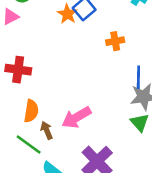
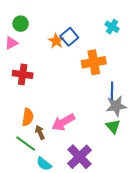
orange cross: (115, 41) -> (94, 62), size x1.6
red cross: (18, 70) -> (23, 74), moved

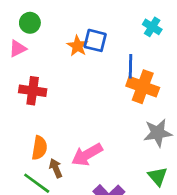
blue square: (69, 37) -> (95, 40), turned -36
orange cross: (94, 62) -> (143, 87), moved, turned 30
blue line: (112, 91) -> (130, 66), moved
green triangle: (113, 126) -> (158, 176), moved

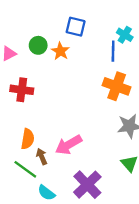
green circle: (30, 23) -> (38, 45), moved
blue square: (95, 40) -> (76, 27), moved
blue line: (130, 66) -> (113, 51), moved

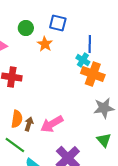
cyan cross: (125, 35) -> (83, 60), moved
green circle: (38, 45) -> (26, 28), moved
brown arrow: (42, 156) -> (29, 124), moved, turned 40

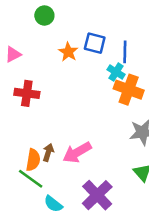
blue square: (58, 23) -> (95, 43), moved
green circle: (26, 28) -> (44, 15), moved
orange semicircle: (17, 119) -> (33, 160), moved

